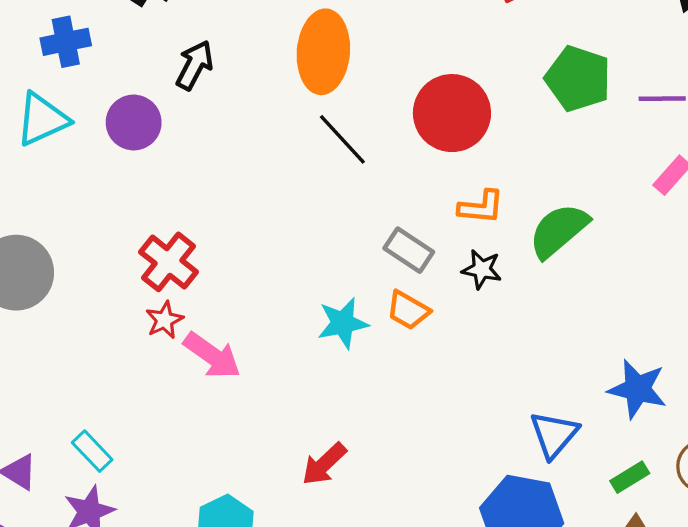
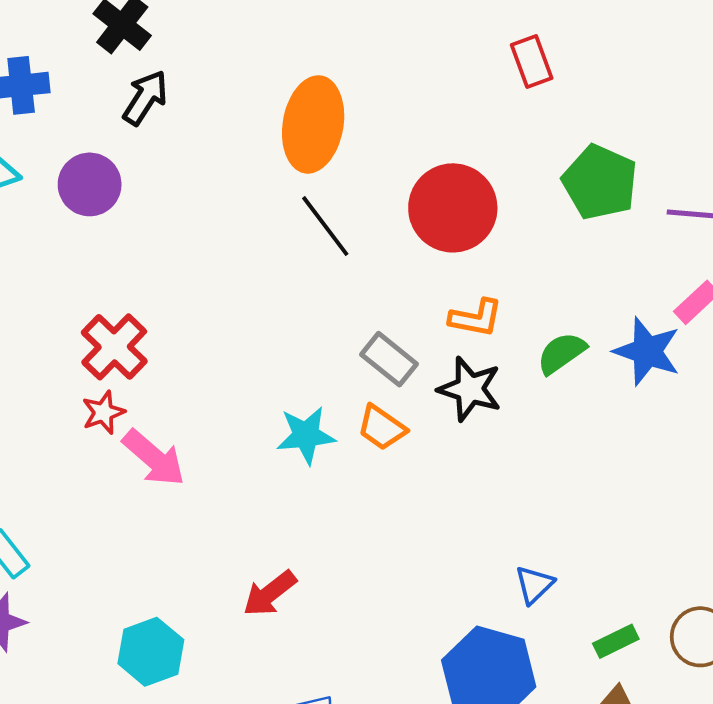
black arrow: (195, 65) -> (145, 98), moved
green semicircle: (559, 231) -> (562, 353), size x0.7
black star: (482, 269) -> (470, 389), size x1.4
blue star: (637, 389) -> (647, 351), moved
blue triangle: (554, 435) -> (534, 585), size x0.7

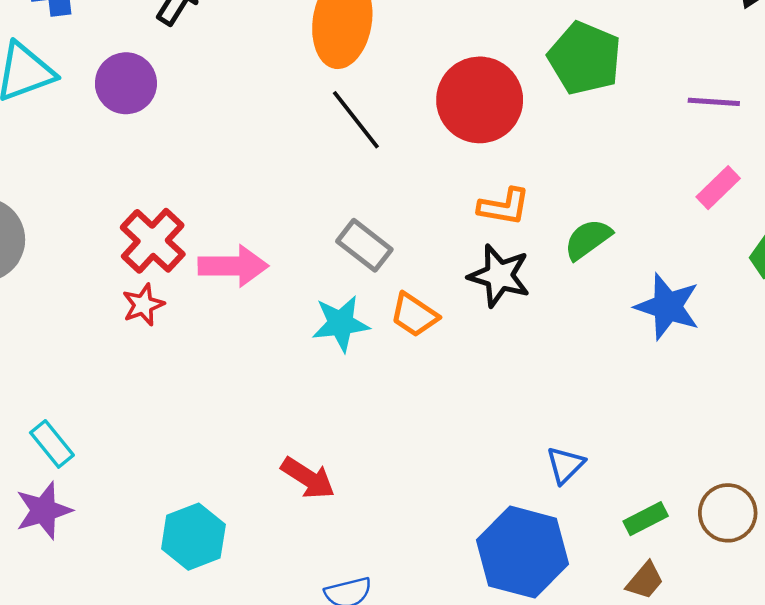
green pentagon: (600, 182) -> (585, 58), moved
blue star: (647, 351) -> (667, 307), moved
gray rectangle: (389, 359) -> (364, 245), moved
pink arrow: (154, 458) -> (233, 266), moved, turned -40
red arrow: (270, 593) -> (308, 478), turned -108

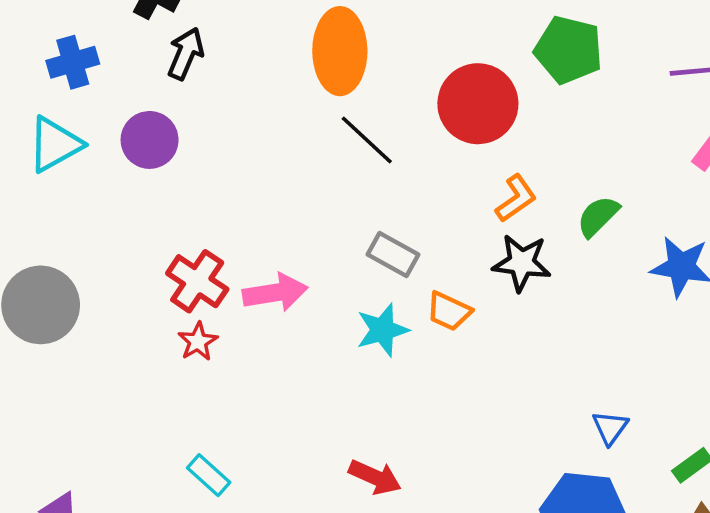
orange L-shape: (504, 207) -> (516, 198), turned -36
cyan rectangle: (52, 444) -> (209, 475), moved

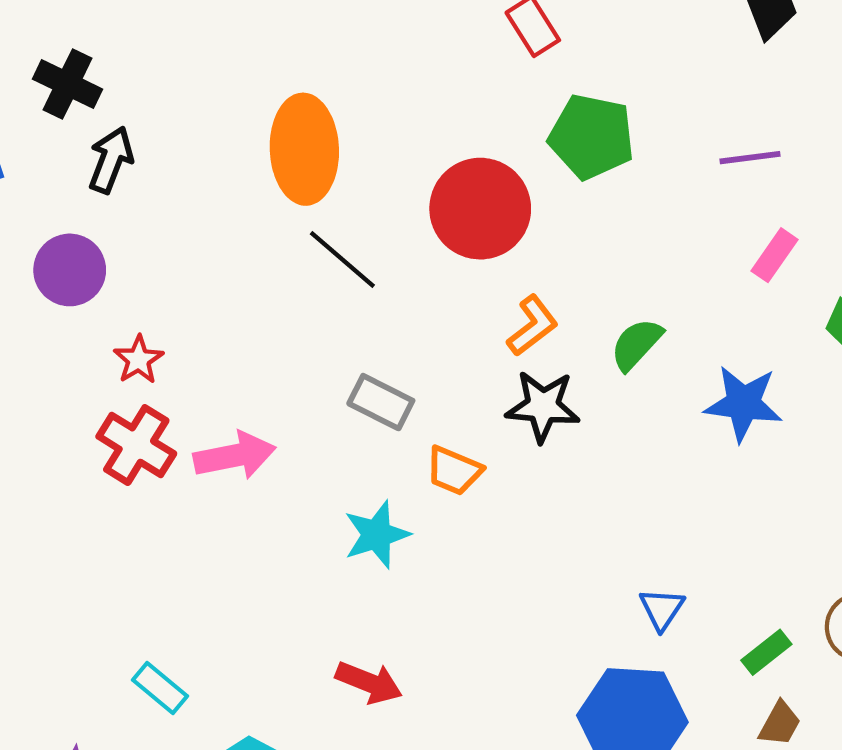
cyan star: (382, 330) -> (377, 535), moved
red star: (198, 342) -> (139, 360), moved

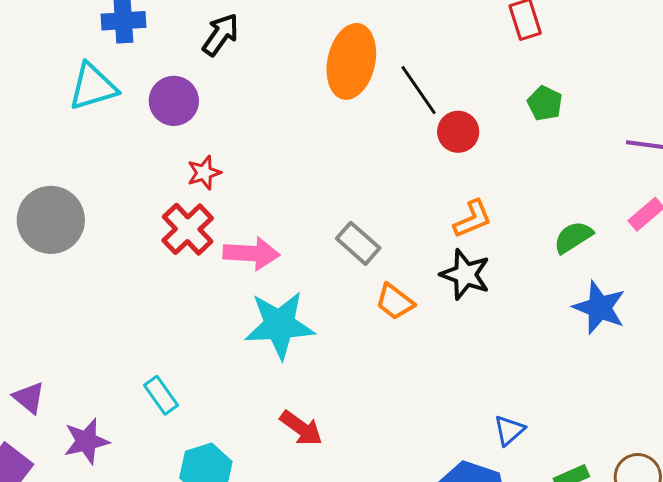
green pentagon: (591, 137) -> (545, 103), size x0.6
red circle: (480, 209) -> (458, 132), size x0.6
black line: (342, 260) -> (419, 90), moved
green semicircle: (636, 344) -> (573, 237), moved
cyan star: (377, 535) -> (280, 325), moved, size x1.5

